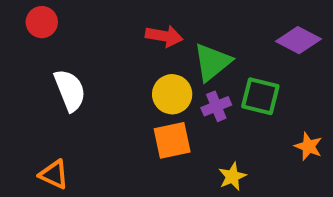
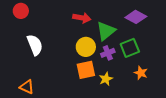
purple diamond: (298, 40) -> (136, 17), moved
green square: (260, 96) -> (130, 48), turned -36
orange star: (309, 146) -> (141, 73), moved
yellow star: (232, 176) -> (106, 79), moved

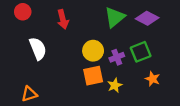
red arrow: (82, 18) -> (63, 19), moved, turned 66
green triangle: (106, 31) -> (115, 17), moved
orange triangle: (27, 87) -> (29, 94), turned -42

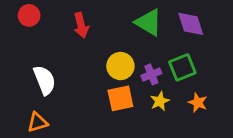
green triangle: (115, 17) -> (149, 22), turned -50
purple diamond: (147, 18) -> (191, 24), turned 45
white semicircle: (38, 49) -> (45, 80), moved
yellow star: (115, 85) -> (160, 101), moved

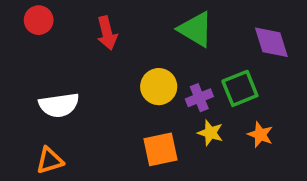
purple diamond: (191, 24) -> (271, 42), moved
white semicircle: (45, 80) -> (59, 105), turned 104
orange square: (120, 98) -> (161, 149), moved
yellow star: (160, 101) -> (210, 133), turned -30

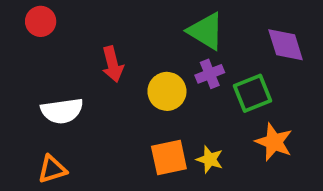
red arrow: (107, 33) -> (113, 64), moved
purple cross: (199, 98) -> (210, 74), moved
yellow star: (210, 133) -> (210, 159), moved
orange star: (260, 135) -> (274, 142), size x1.4

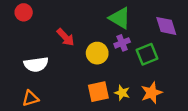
red arrow: (113, 64) -> (65, 37), turned -30
orange star: (274, 142) -> (152, 93), moved, turned 30

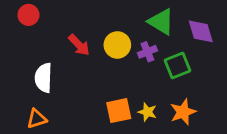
green triangle: (120, 18) -> (161, 22), moved
yellow circle: (97, 53) -> (117, 45), moved
white semicircle: (36, 64) -> (44, 78), turned 100

